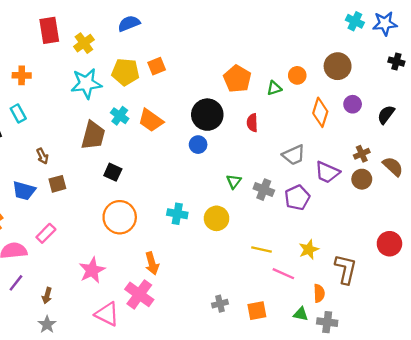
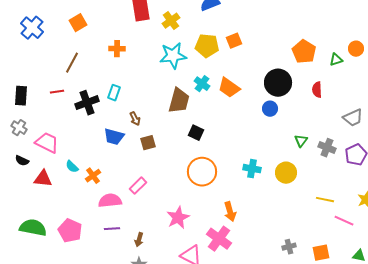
cyan rectangle: (18, 113) -> (114, 93), moved, turned 49
blue trapezoid: (24, 191) -> (114, 137), moved
purple line: (16, 283) -> (112, 229), turned 49

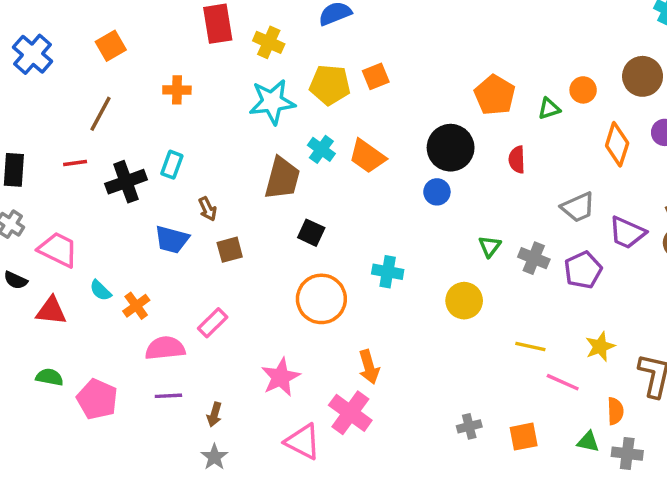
yellow cross: (171, 21) -> (269, 42), turned -30
cyan cross: (252, 169) -> (388, 272), moved
green semicircle: (33, 228) -> (50, 377), moved, size x0.6

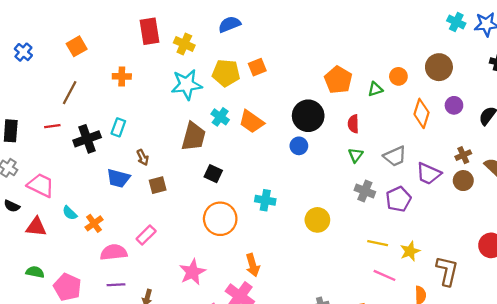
blue cross: (33, 54) -> (23, 52), size x0.7
green triangle: (490, 246) -> (356, 155), moved
yellow line: (530, 347) -> (378, 243), moved

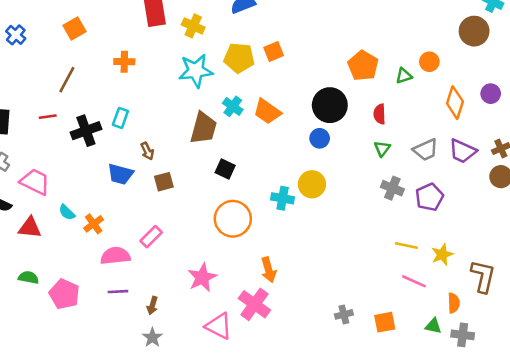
brown circle: (439, 67) -> (474, 31), moved
purple trapezoid: (429, 174) -> (463, 151), moved
yellow circle: (317, 220) -> (312, 184), moved

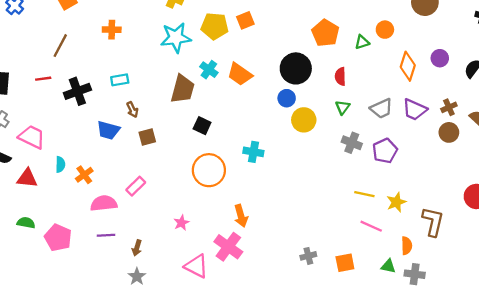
cyan rectangle: (120, 118) -> (120, 80), moved, turned 60
yellow circle: (312, 184) -> (304, 120), moved
cyan semicircle: (67, 212) -> (60, 164), turned -133
pink star: (202, 277) -> (181, 223), size x0.6

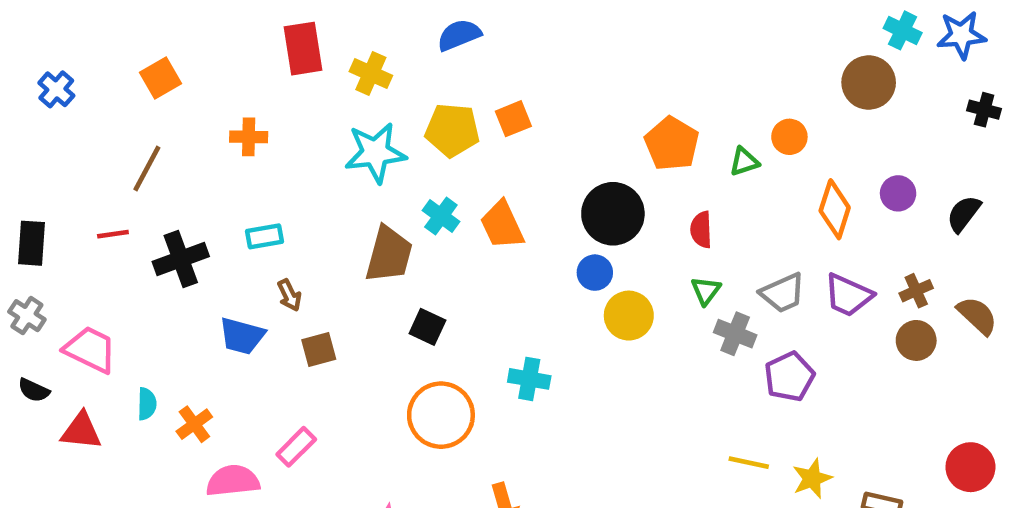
orange trapezoid: (240, 74) -> (502, 225), turned 30
gray cross: (352, 143) -> (735, 334), moved

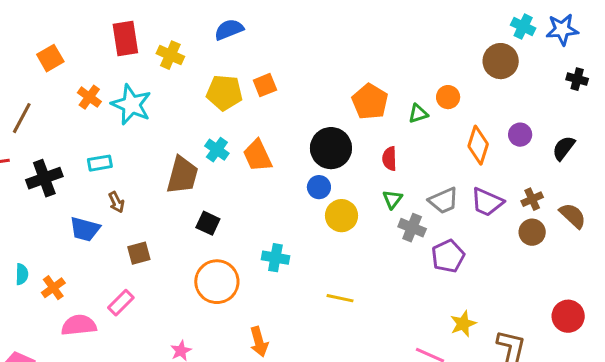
orange square: (160, 78) -> (50, 58), moved
orange cross: (249, 137) -> (89, 97), turned 35
cyan star: (375, 153) -> (131, 105), moved, turned 30
brown square: (319, 350) -> (139, 253), moved
yellow line: (749, 463) -> (340, 298), moved

